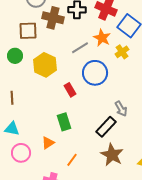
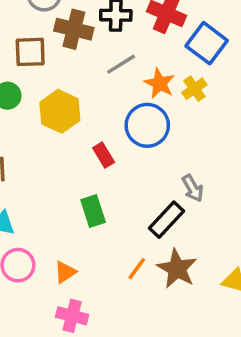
orange star: (102, 38) -> (159, 83), moved
gray line: (80, 48) -> (121, 64), moved
orange triangle: (48, 143) -> (65, 272), moved
orange line: (72, 160) -> (137, 269), moved

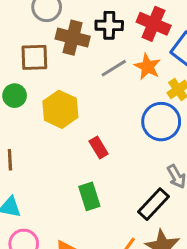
orange star: (159, 83) -> (147, 67), moved
blue circle: (147, 125) -> (161, 122), moved

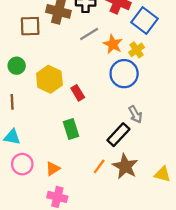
orange star: (147, 67) -> (113, 44), moved
green circle: (15, 96) -> (17, 66), moved
yellow hexagon: (60, 109) -> (49, 79), moved

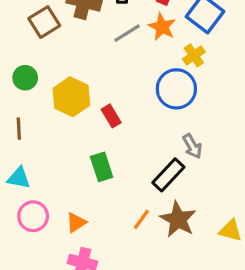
brown square: (30, 26) -> (44, 22), turned -30
orange star: (113, 44) -> (162, 27), moved

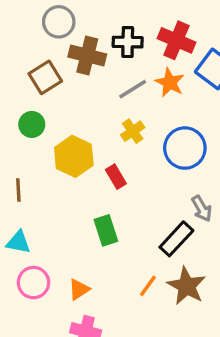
yellow cross: (194, 55) -> (133, 131), moved
green circle: (25, 78) -> (32, 124), moved

